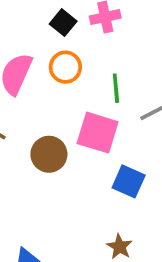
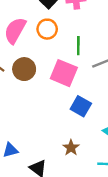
brown circle: (49, 154) -> (24, 69), moved

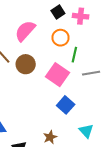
orange circle: (47, 29) -> (60, 38), moved

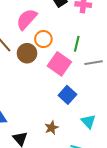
orange circle: (60, 38) -> (43, 39), moved

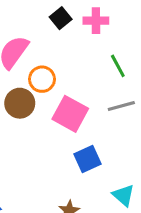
green line: (77, 44) -> (118, 66), moved, turned -35
blue square: (67, 95) -> (87, 159), turned 30

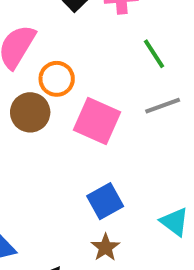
blue square: (87, 159) -> (105, 201), moved

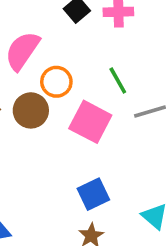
green line: (154, 54) -> (118, 81), moved

